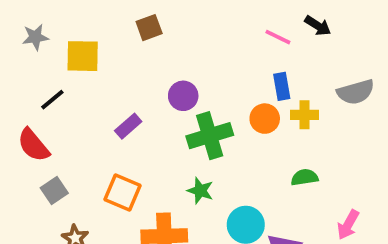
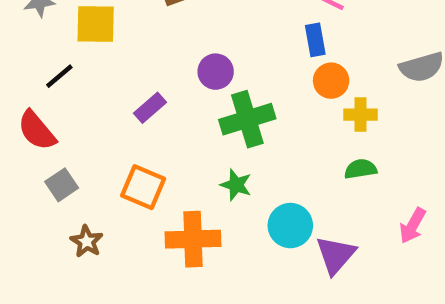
blue rectangle: (282, 86) -> (315, 40), moved
yellow cross: (305, 115) -> (361, 115), moved
orange circle: (265, 119) -> (331, 81), moved

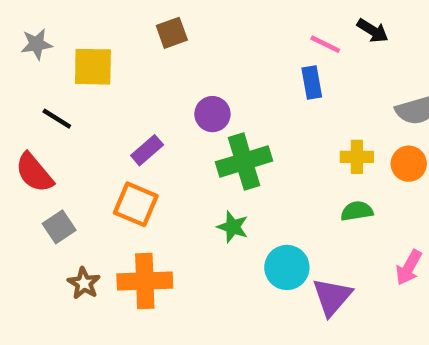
black line: (59, 76) -> (57, 119), turned 72
orange circle: (331, 81) -> (409, 164), moved
orange square: (143, 187) -> (136, 204), moved
orange cross: (193, 239) -> (145, 281), moved

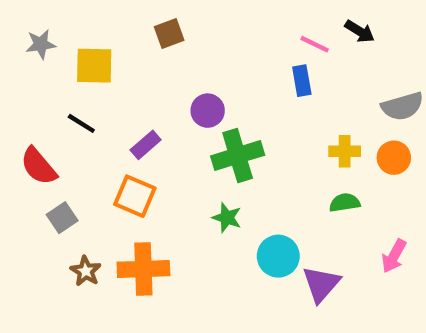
black line: (57, 119) -> (81, 123), moved

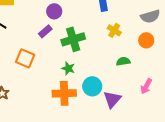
purple circle: (208, 111) -> (54, 11), moved
purple rectangle: (146, 145) -> (45, 31), moved
yellow cross: (345, 151) -> (114, 30), moved, turned 32
orange cross: (143, 269) -> (64, 93), moved

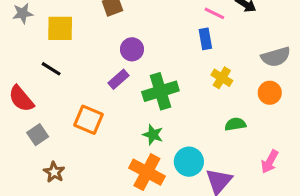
orange cross: (64, 93) -> (147, 172), turned 30

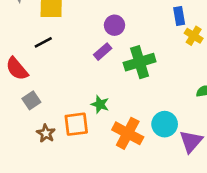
black line: (51, 69) -> (43, 42), turned -60
yellow cross: (222, 78) -> (194, 36), moved
orange square: (89, 120) -> (76, 124), moved, turned -30
green star: (153, 135) -> (100, 104), moved

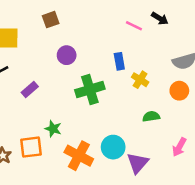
blue rectangle: (179, 16) -> (119, 61), moved
yellow cross: (194, 36) -> (140, 80), moved
purple rectangle: (103, 52) -> (30, 89), moved

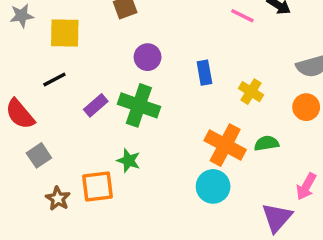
blue rectangle: (119, 61) -> (204, 73), moved
green cross: (90, 89) -> (139, 105), moved, turned 36
orange cross: (79, 156) -> (225, 145), moved
purple triangle: (138, 163) -> (277, 217), moved

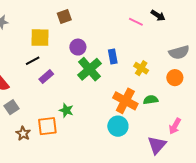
yellow square: (65, 33) -> (40, 38), moved
black line: (54, 80) -> (33, 61), moved
green cross: (139, 105) -> (89, 69), moved, turned 30

